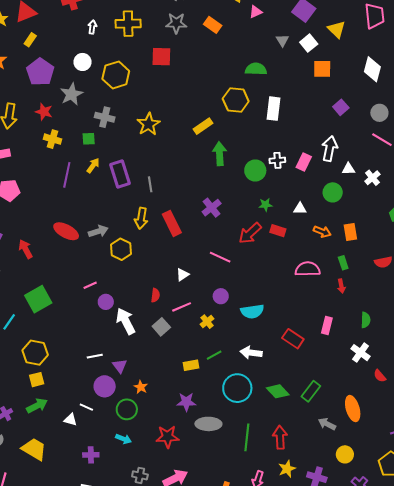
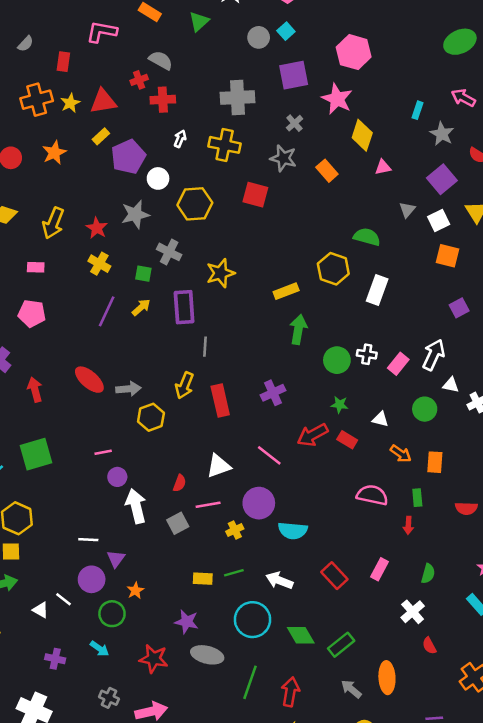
purple pentagon: (40, 72) -> (128, 157), moved
purple rectangle: (120, 174) -> (184, 307), moved
white triangle: (183, 275) -> (219, 466), size x1.5
purple circle: (221, 296) -> (259, 503), size x1.6

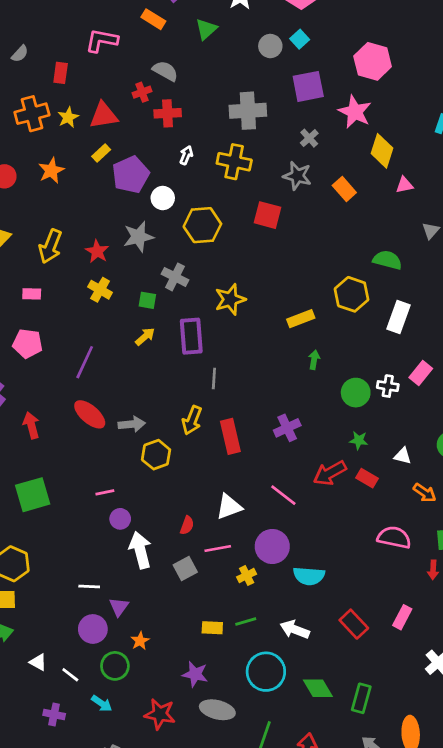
purple line: (107, 311) -> (85, 362), moved
green arrow: (298, 329) -> (314, 360), size x0.6
pink rectangle: (398, 364) -> (421, 373), moved
white line: (64, 599) -> (70, 675), moved
green rectangle: (341, 645) -> (361, 698), turned -35

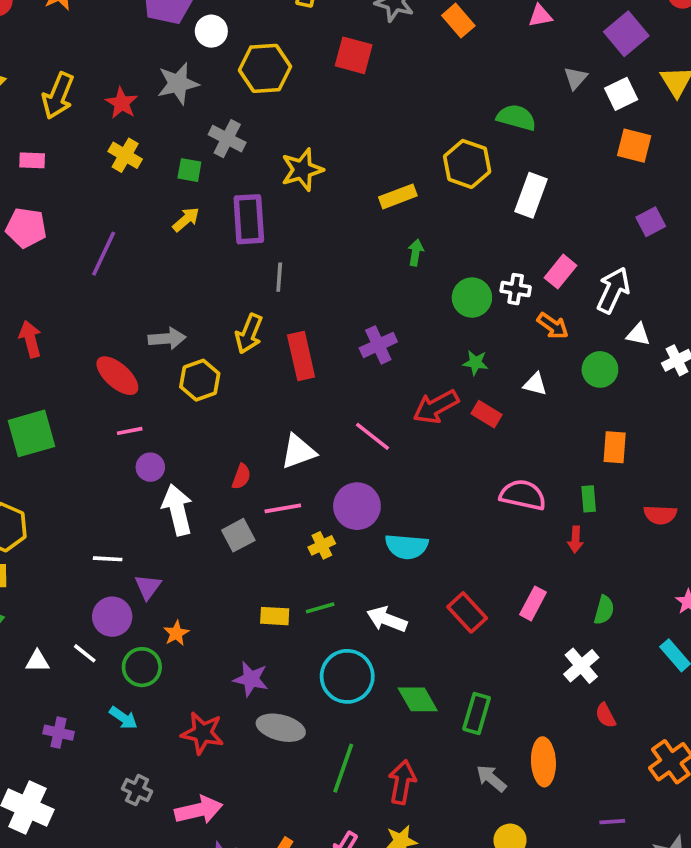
red ellipse: (90, 414) -> (117, 376), moved
orange arrow: (425, 493) -> (553, 326), moved
white triangle: (38, 662) -> (37, 661), turned -30
white line: (70, 675) -> (85, 653), moved

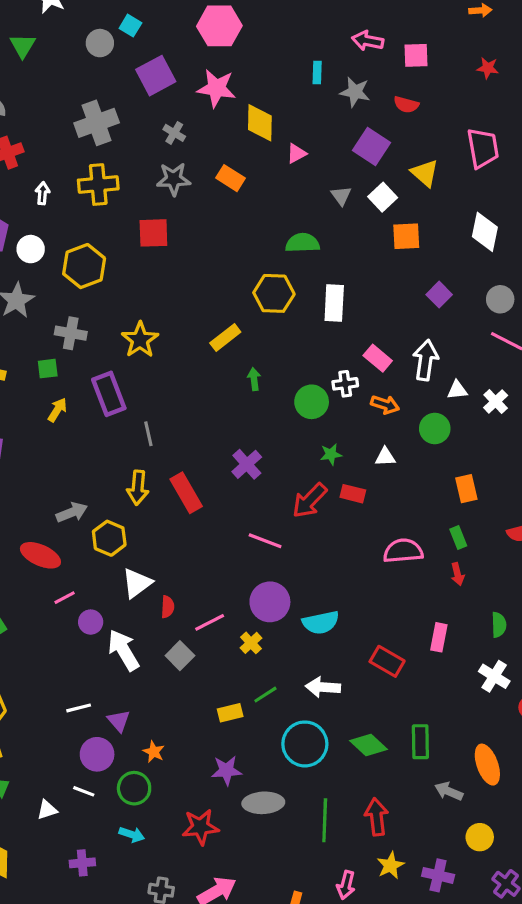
pink rectangle: (561, 272) -> (378, 358), turned -72
white triangle: (298, 452) -> (137, 583), moved

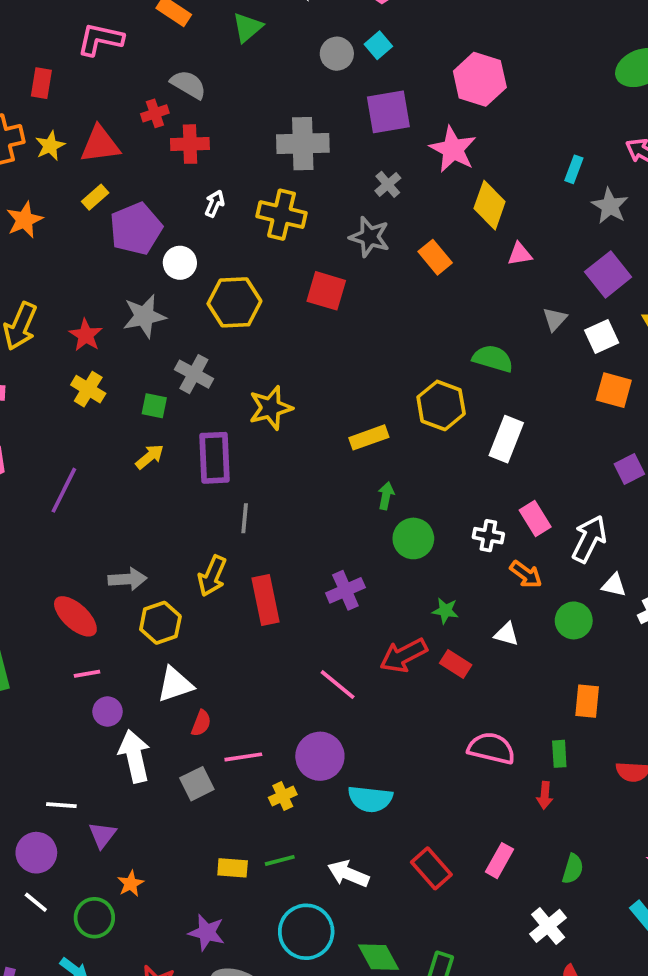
green circle: (312, 402) -> (413, 538), moved
purple circle: (97, 754) -> (36, 853), moved

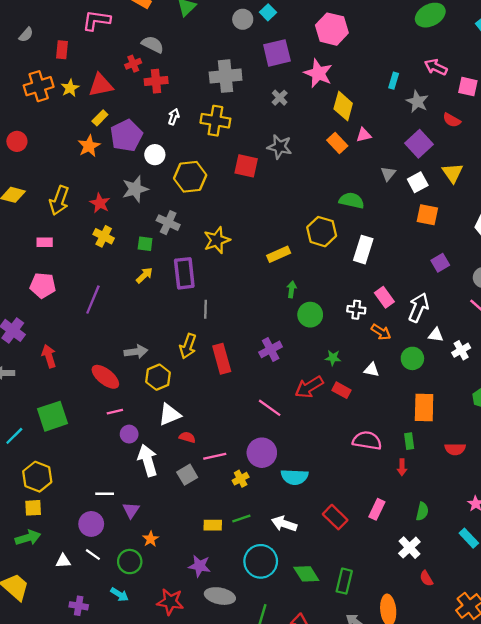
orange star: (24, 220) -> (89, 146), moved
gray star: (370, 237) -> (280, 147), moved
orange rectangle: (435, 257) -> (337, 143), moved
orange rectangle: (587, 701) -> (424, 407), size x1.4
red semicircle: (201, 723) -> (187, 437), turned -91

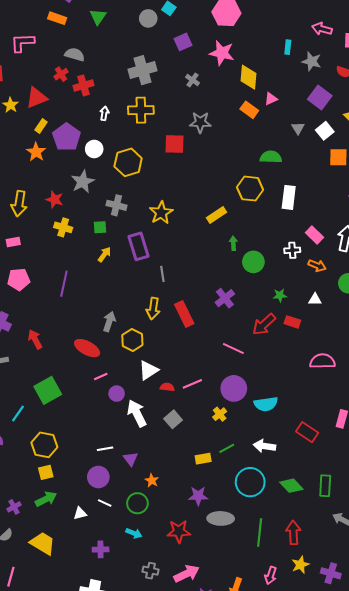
purple square: (277, 53) -> (183, 42), size x0.7
gray arrow: (136, 352) -> (109, 322), turned -54
pink line: (215, 456) -> (192, 384), moved

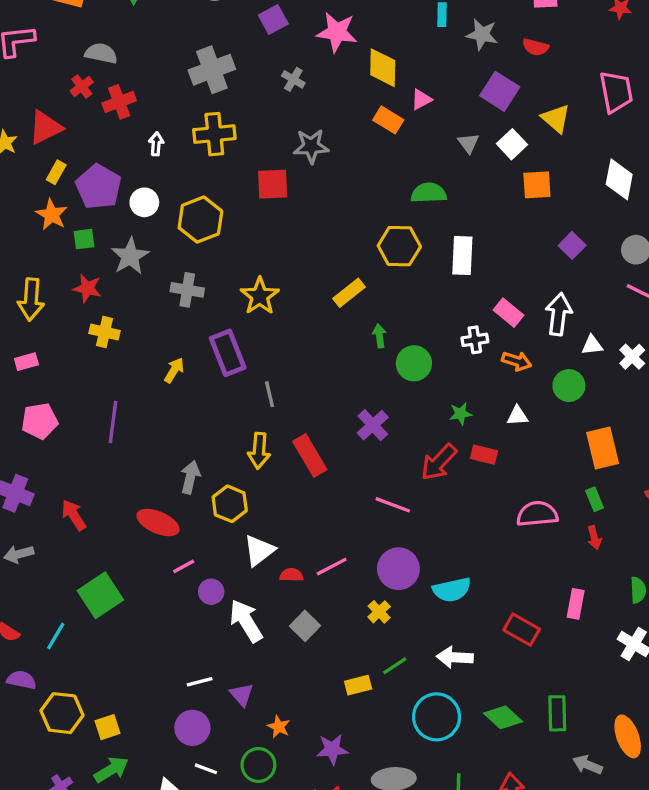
green square: (100, 227) -> (84, 239), moved
yellow hexagon: (44, 445) -> (62, 713), moved
purple star: (198, 496) -> (332, 749), moved

